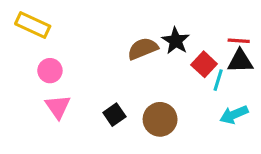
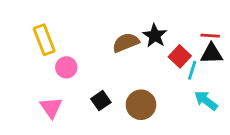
yellow rectangle: (33, 25) -> (44, 40), moved, turned 44
pink circle: (50, 71) -> (66, 67), moved
pink triangle: (58, 107) -> (51, 108), moved
cyan arrow: (234, 115) -> (206, 101), turned 60

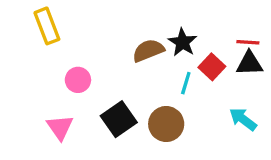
yellow rectangle: (44, 40) -> (47, 26), moved
cyan line: (192, 70) -> (186, 83), moved
black square: (101, 101) -> (119, 119), size x1.5

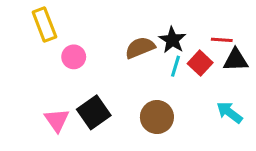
red line: (248, 42) -> (222, 40), moved
pink circle: (78, 80) -> (74, 57), moved
cyan line: (186, 83) -> (175, 66), moved
black square: (119, 119) -> (94, 112), moved

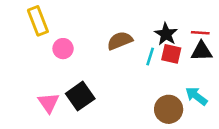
black star: (172, 40) -> (166, 34), moved
red line: (222, 40) -> (200, 33), moved
red square: (200, 63) -> (171, 54), turned -30
brown circle: (157, 117) -> (169, 109), moved

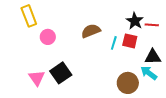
black star: (166, 34) -> (135, 21), moved
black triangle: (202, 51) -> (153, 57), moved

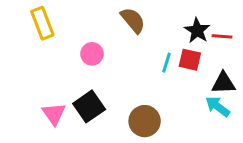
brown semicircle: (91, 31) -> (133, 20), moved, turned 72
pink circle: (48, 37) -> (92, 54), moved
brown circle: (128, 83) -> (145, 121), moved

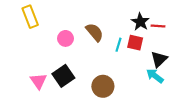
brown semicircle: (133, 20) -> (95, 32), moved
black triangle: (223, 83) -> (159, 59), turned -42

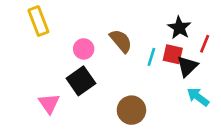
red line: (158, 26) -> (205, 44), moved, turned -72
black triangle: (159, 59) -> (187, 66), moved
black square: (63, 76) -> (81, 81), moved

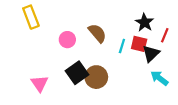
black square: (81, 81) -> (77, 73), moved
brown circle: (131, 110) -> (96, 77), moved

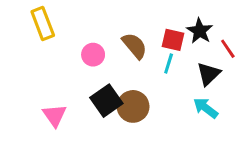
red line: (165, 35) -> (228, 49), turned -56
red square: (139, 44) -> (173, 40), moved
cyan arrow: (159, 78) -> (206, 108), moved

